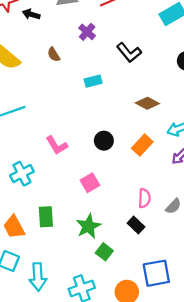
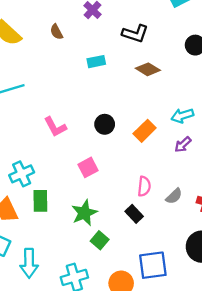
black L-shape: (129, 53) -> (135, 34), turned -35
brown diamond: (147, 103) -> (148, 69), moved
cyan cross: (22, 174) -> (22, 174), moved

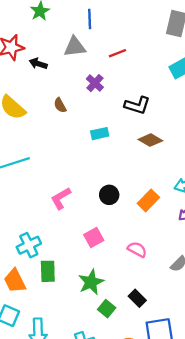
pink L-shape: (55, 127) -> (61, 198), turned 90
pink semicircle: (144, 186) -> (137, 249), moved, turned -66
black rectangle: (134, 214) -> (137, 298), moved

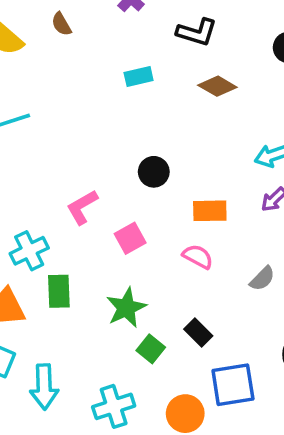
brown semicircle: (60, 105) -> (61, 24), moved
pink L-shape: (61, 198) -> (82, 207), moved
orange rectangle: (148, 200) -> (210, 211), moved, turned 45

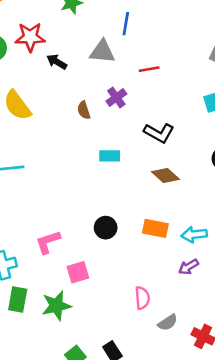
brown semicircle: (61, 24) -> (84, 110), moved
orange rectangle: (210, 211) -> (155, 228), moved
pink semicircle: (198, 257) -> (142, 298), moved, turned 45
green star: (126, 308) -> (56, 306), moved

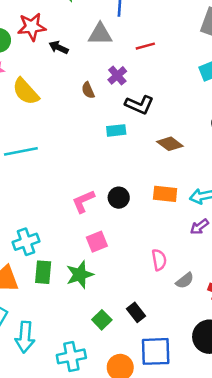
black L-shape: (159, 133) -> (139, 105), moved
pink L-shape: (48, 242) -> (83, 201), moved

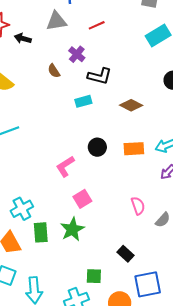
black circle: (119, 198) -> (97, 147), moved
green square: (102, 320) -> (94, 276), moved, turned -35

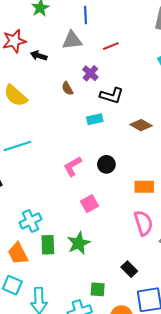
orange rectangle: (134, 149) -> (144, 187), moved
pink L-shape: (65, 166) -> (73, 166), moved
pink square: (82, 199) -> (89, 204), moved
pink semicircle: (138, 206) -> (143, 223), size x1.4

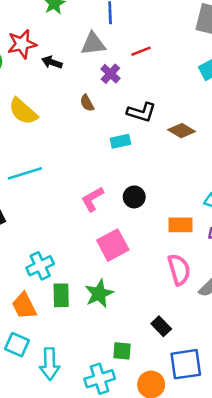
purple cross: (90, 73) -> (110, 74), moved
brown diamond: (141, 125) -> (182, 131), moved
pink square: (89, 204) -> (113, 245), size x1.4

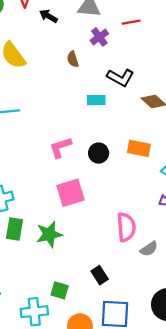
orange rectangle: (181, 225) -> (139, 148), moved

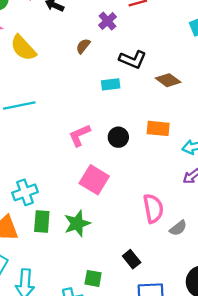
brown semicircle: (73, 59) -> (83, 46), turned 63
pink square: (70, 193) -> (94, 180), turned -36

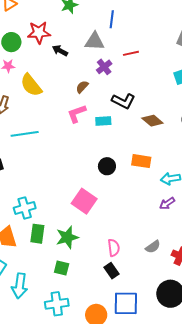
pink L-shape: (80, 135) -> (77, 114), moved
pink semicircle: (153, 208) -> (114, 248), moved, size x0.7
green square: (93, 278) -> (62, 268), moved

